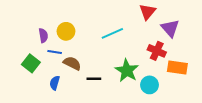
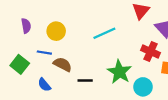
purple semicircle: (43, 35) -> (26, 26), moved
blue semicircle: (55, 83) -> (44, 85), turned -56

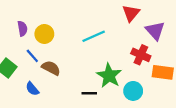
purple semicircle: (26, 26) -> (22, 28), moved
blue line: (44, 53) -> (32, 56), turned 40
black line: (85, 80) -> (89, 93), moved

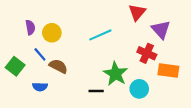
blue semicircle: (32, 89) -> (40, 87), turned -48

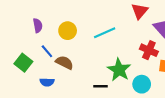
yellow circle: (52, 33) -> (68, 31), moved

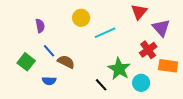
yellow circle: (68, 31) -> (81, 18), moved
red cross: (149, 50) -> (148, 50), turned 30
black line: (101, 86) -> (101, 85), turned 48

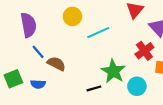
purple semicircle: (40, 26) -> (28, 25), size x1.6
green square: (26, 62) -> (13, 79), moved, turned 30
black line: (101, 85) -> (94, 88), turned -64

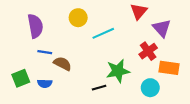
blue line: (38, 52) -> (45, 52), turned -40
green star: (113, 71) -> (118, 71), turned 30
cyan circle: (137, 86) -> (150, 88), moved

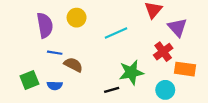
yellow circle: (78, 18) -> (77, 18), moved

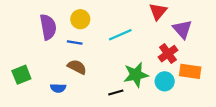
blue line: (55, 53) -> (75, 43), moved
green square: (29, 80) -> (21, 75), moved
cyan circle: (165, 90) -> (165, 81), moved

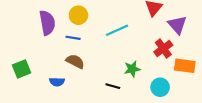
green star: (136, 75) -> (132, 69), size x0.7
cyan circle: (165, 81) -> (160, 87), moved
black line: (116, 92) -> (113, 86), turned 32

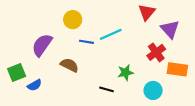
purple semicircle: (47, 23) -> (42, 45), moved, turned -135
blue line: (73, 38) -> (86, 42), moved
blue semicircle: (57, 82) -> (35, 85), moved, turned -32

